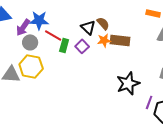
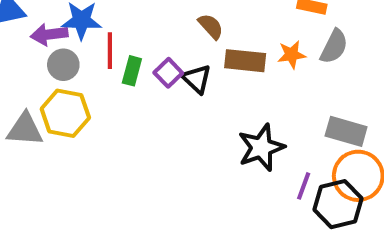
purple arrow: (23, 27) -> (49, 34), turned 48
black triangle: (88, 27) -> (197, 79), moved
red line: (53, 35) -> (110, 51), turned 60
orange star: (104, 40) -> (292, 55), moved

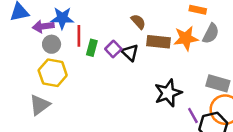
orange star: (292, 55) -> (186, 38), size x1.5
gray triangle: (25, 129) -> (40, 105), moved, turned -40
purple line: (304, 186) -> (193, 116), turned -49

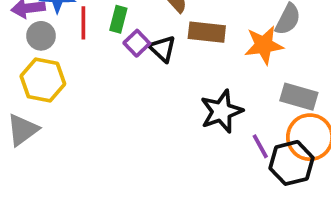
orange star: (186, 38) -> (264, 45), moved
green rectangle: (92, 48) -> (118, 19), moved

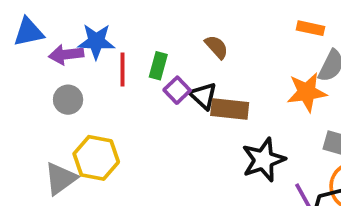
brown rectangle: (207, 32) -> (230, 109), moved
gray circle: (41, 36) -> (68, 100), moved
yellow hexagon: (43, 80) -> (96, 158), moved

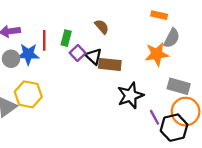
blue star: (96, 41) -> (28, 54), moved

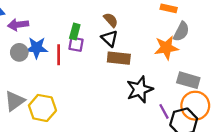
red line: (44, 40) -> (59, 55), moved
purple square: (78, 53) -> (76, 44), moved, turned -35
black triangle: (94, 56) -> (110, 38), moved
yellow hexagon: (28, 94) -> (42, 108), moved

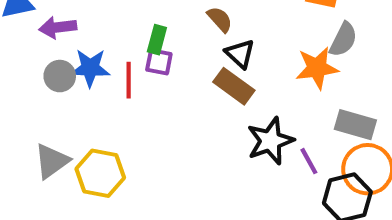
black triangle: (110, 38) -> (240, 54), moved
brown rectangle: (119, 58) -> (234, 86), turned 30
purple line: (164, 111) -> (309, 161), moved

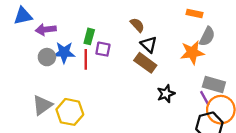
green rectangle: (157, 40) -> (89, 36), moved
black star: (270, 141) -> (166, 94), size x0.7
purple line: (309, 161) -> (205, 98), moved

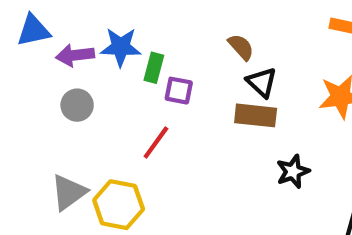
blue star: (64, 52) -> (121, 47), moved
red line: (86, 59) -> (156, 142), moved, turned 36
brown rectangle: (145, 63) -> (256, 115), turned -30

